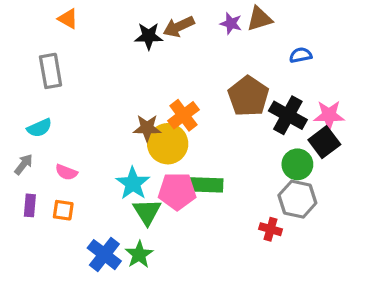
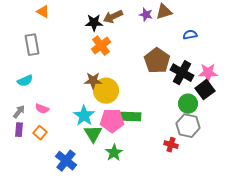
orange cross: (183, 115) -> (101, 46), moved
gray arrow: (24, 164) -> (19, 112), moved
orange square: (63, 210) -> (40, 133), turned 32
green star: (139, 255) -> (114, 153), moved

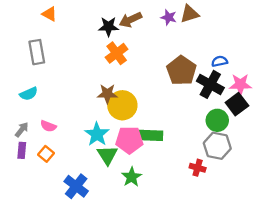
blue semicircle: (190, 35) -> (220, 61), moved

